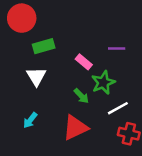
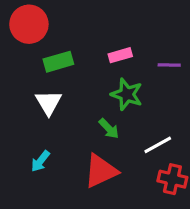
purple line: (117, 48) -> (169, 65), moved
pink rectangle: (84, 62) -> (120, 55), moved, turned -56
green star: (103, 83) -> (127, 94), moved, turned -30

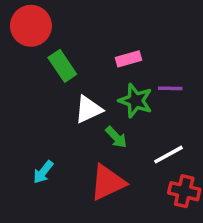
green rectangle: (58, 62) -> (62, 66), turned 72
purple line: (169, 65) -> (170, 88), moved
white triangle: (49, 102) -> (88, 109), moved, turned 36

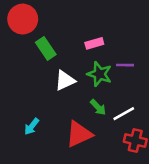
green arrow: (116, 137) -> (98, 107), moved

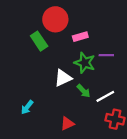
red circle: (23, 19) -> (55, 19), moved
white triangle: (65, 80) -> (63, 78), moved
red triangle: (79, 134) -> (67, 124), moved, size x0.6

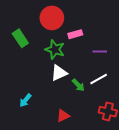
green rectangle: (39, 41) -> (20, 38), moved
green star: (85, 63) -> (55, 49), moved
white line: (105, 96) -> (99, 79), moved

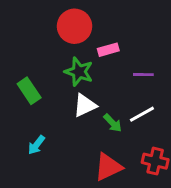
green rectangle: (20, 38) -> (29, 91), moved
red triangle: (63, 116) -> (108, 167), moved, size x1.5

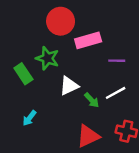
pink rectangle: (108, 50) -> (88, 40), size x1.5
green star: (79, 72) -> (47, 58), moved

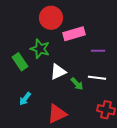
white line: (116, 93) -> (97, 78), turned 36
red triangle: (88, 136) -> (57, 114), moved

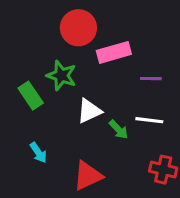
cyan arrow: (25, 99) -> (38, 153), turned -72

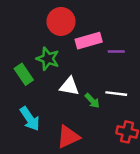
purple line: (151, 79) -> (116, 51), moved
white triangle: (89, 111) -> (69, 86), turned 35
cyan arrow: (38, 153) -> (30, 119), size x1.5

